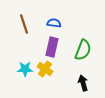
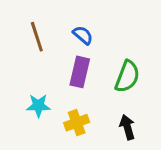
blue semicircle: (54, 23) -> (83, 35), turned 32
yellow cross: (45, 69) -> (77, 123), moved, turned 35

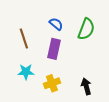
brown line: (37, 37) -> (24, 39), moved
green semicircle: (127, 77) -> (86, 29), moved

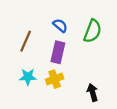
brown line: (24, 39) -> (26, 41), turned 42
yellow cross: (52, 83) -> (55, 79), moved

